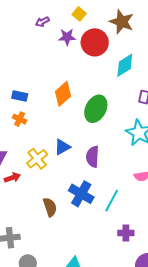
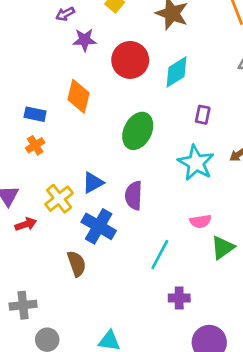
purple star: (67, 37) -> (85, 40), moved
red circle: (95, 42) -> (130, 60), moved
orange diamond: (63, 94) -> (78, 96), moved, turned -35
orange cross: (20, 119) -> (35, 145), turned 32
blue cross: (81, 194) -> (99, 226), moved

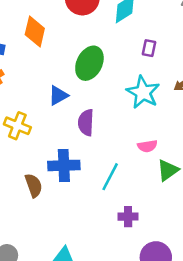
blue triangle: (93, 183) -> (58, 95), moved
yellow cross: (59, 199) -> (17, 126), turned -30
blue cross: (99, 226) -> (64, 165), moved, turned -32

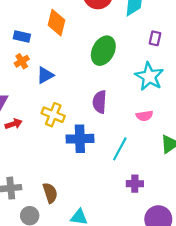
blue triangle: (58, 95) -> (45, 75), moved
yellow cross: (17, 126) -> (53, 115), moved
pink semicircle: (147, 146) -> (144, 116), moved
brown semicircle: (34, 185) -> (50, 193), moved

